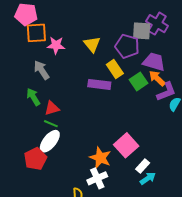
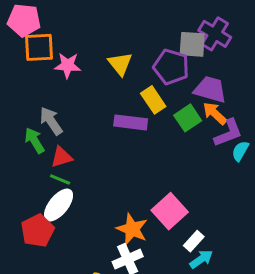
gray arrow: (42, 70) -> (51, 121), moved

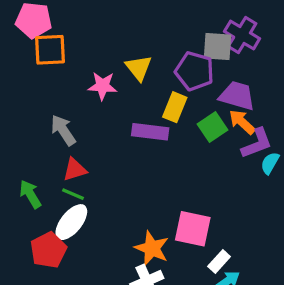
pink star: (68, 65) -> (103, 86), moved
yellow rectangle: (153, 100) -> (175, 107), turned 56
green arrow: (35, 140) -> (30, 194), moved
pink square: (170, 211) -> (193, 229), turned -36

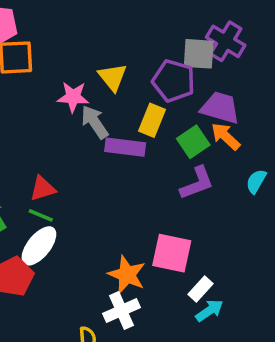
gray arrow: (63, 130) -> (95, 122), moved
purple L-shape: (257, 143) -> (197, 183), moved

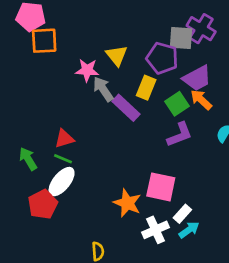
purple trapezoid: (220, 108) -> (197, 78), turned 136
purple rectangle: (125, 147) -> (126, 108), turned 36
white cross: (122, 311) -> (156, 230), moved

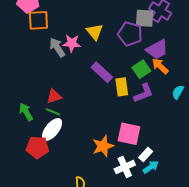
yellow rectangle: (146, 88) -> (122, 87), moved, turned -30
gray arrow: (103, 89) -> (57, 47), moved
orange star: (127, 203) -> (103, 146), turned 30
red pentagon: (43, 204) -> (37, 147), turned 30

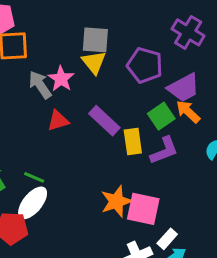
gray square: (145, 18) -> (95, 40), moved
pink star: (72, 43) -> (61, 79), turned 30
red triangle: (54, 96) -> (58, 121), moved
orange star: (103, 146) -> (116, 201), moved

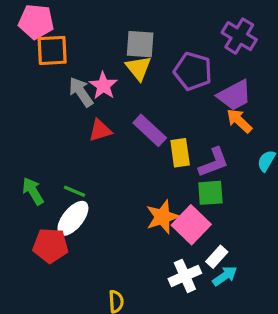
green square: (161, 116) -> (210, 193), moved, turned 30
pink square: (143, 209) -> (191, 225), turned 32

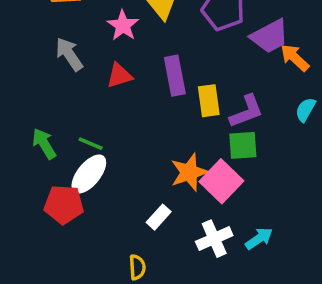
gray arrow: (81, 92) -> (69, 54), moved
orange arrow: (239, 121) -> (295, 58), moved
purple rectangle: (150, 130) -> (175, 76), turned 36
white rectangle: (217, 257) -> (159, 217), moved

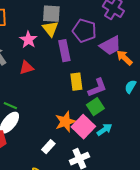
purple rectangle: (175, 76) -> (64, 51), moved
green square: (243, 145) -> (95, 107), turned -30
cyan arrow: (259, 239) -> (104, 130), moved

